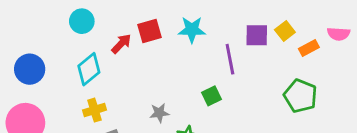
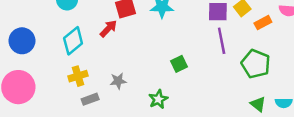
red arrow: (121, 44) -> (108, 29), moved
purple line: (230, 59) -> (222, 41), moved
gray star: (159, 113) -> (118, 81), moved

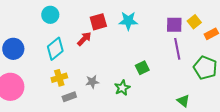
green star: (158, 99) -> (122, 88), moved
green triangle: (258, 104) -> (183, 101), moved

